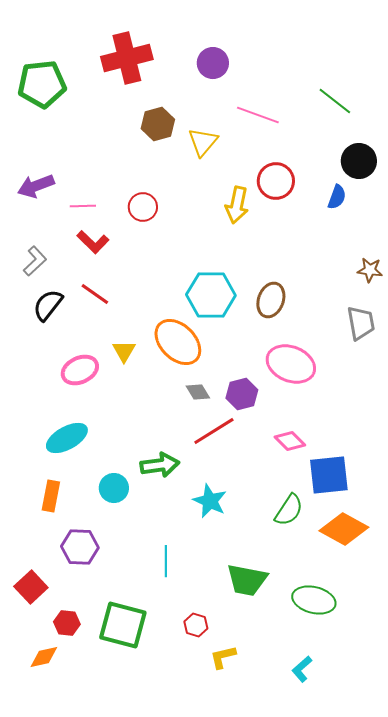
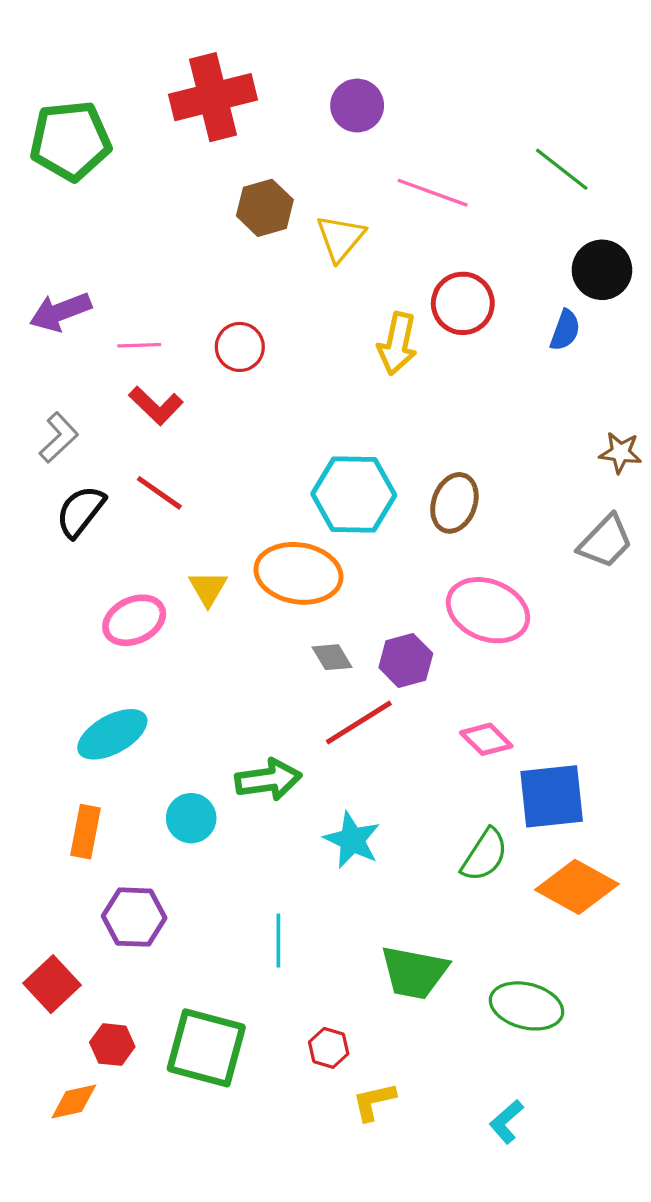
gray trapezoid: (361, 323) -> (605, 541), turned 54
orange ellipse: (178, 342) -> (298, 573), turned -36

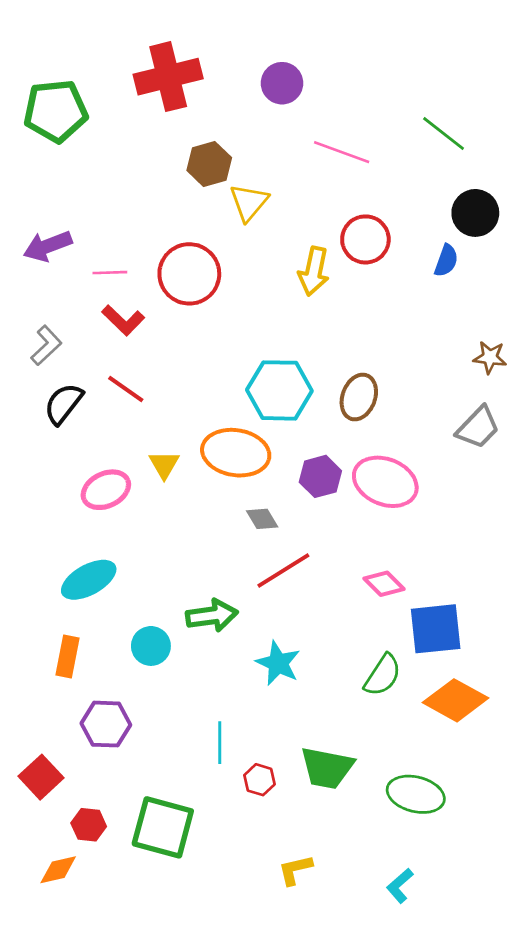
yellow triangle: (340, 238) -> (249, 202), moved
red circle: (240, 347) -> (189, 274), size x1.6
purple hexagon: (406, 661) -> (320, 476), moved
red hexagon: (329, 1048) -> (259, 780), moved

